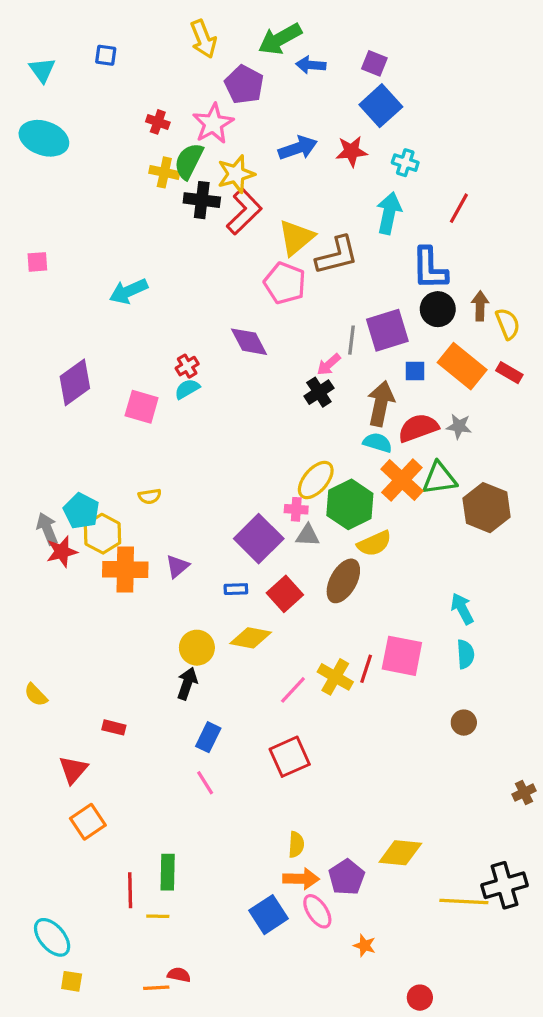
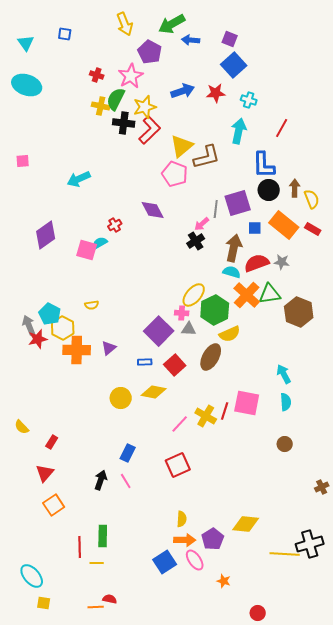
cyan semicircle: (187, 389) -> (100, 243), moved
black arrow: (187, 683) -> (101, 480), moved
red rectangle: (114, 727) -> (52, 442), moved, turned -72

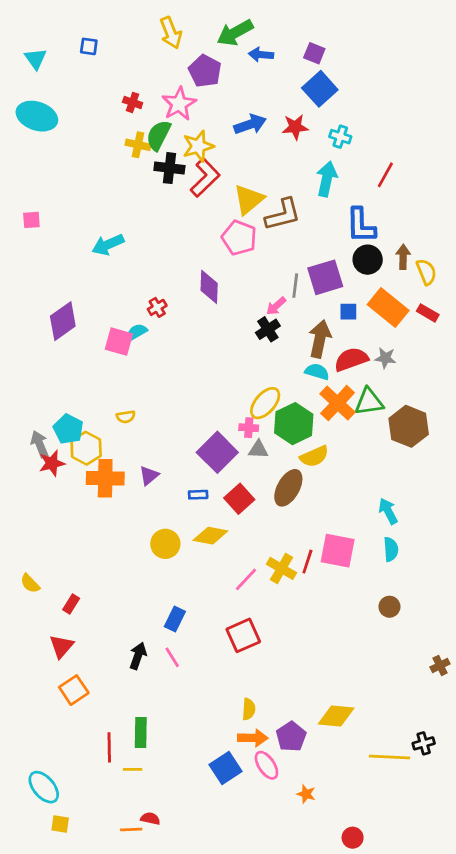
purple diamond: (153, 210) -> (209, 287), turned 30
black cross: (310, 544) -> (424, 743), size x0.6

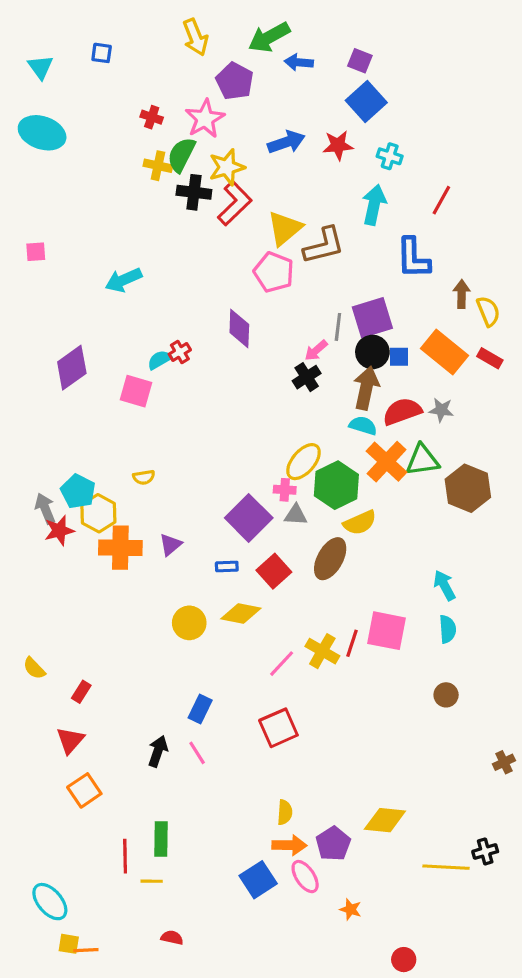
black circle: (368, 260) -> (372, 352), moved
cyan semicircle: (137, 332) -> (159, 360), moved
orange line: (131, 829) -> (86, 950), moved

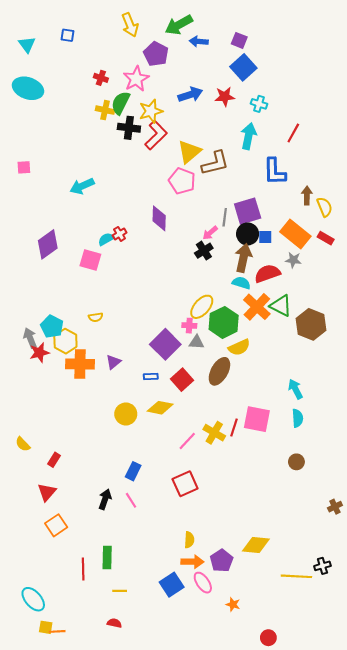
gray star: (441, 410) -> (293, 260), moved
green triangle: (423, 460) -> (281, 306), turned 35
yellow line: (152, 881) -> (120, 591), moved

